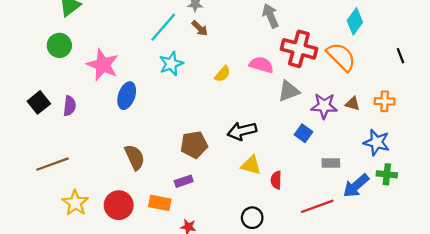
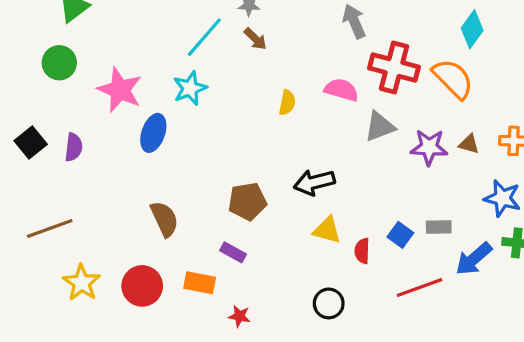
cyan star: (171, 64) -> (190, 88), moved
yellow semicircle: (223, 74) -> (287, 103), turned -30
blue square: (304, 133) -> (400, 235), moved
purple rectangle: (184, 181) -> (233, 252), turned 48

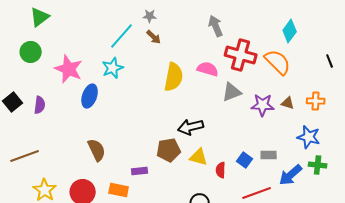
yellow semicircle: (287, 103) -> (174, 77), size x1.8
brown pentagon: (247, 201) -> (169, 150), moved
purple rectangle: (233, 252) -> (140, 171), turned -35

